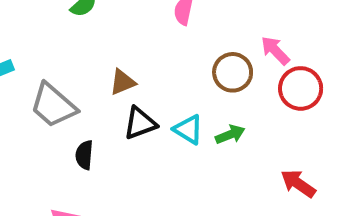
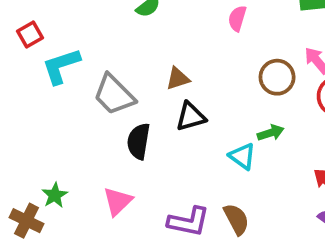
cyan triangle: (188, 129) -> (242, 156), moved
black semicircle: (84, 155) -> (139, 141), size x1.4

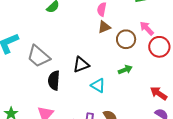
brown triangle: (178, 79) -> (104, 27), moved
cyan triangle: (242, 156) -> (98, 85), moved

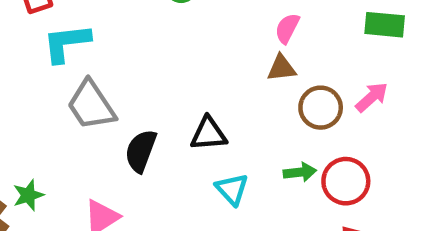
pink arrow: (147, 28) -> (372, 97), turned 77
red circle: (159, 47) -> (346, 181), moved
gray trapezoid: (39, 56) -> (91, 105), moved

